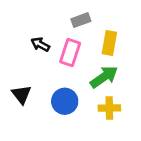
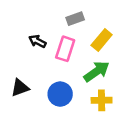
yellow rectangle: (109, 43) -> (102, 40), turned 30
black triangle: (21, 94) -> (20, 88), turned 48

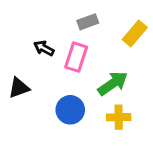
yellow rectangle: (102, 40) -> (135, 34), moved
black triangle: (20, 88) -> (19, 88), moved

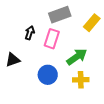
gray rectangle: (88, 22) -> (60, 15), size x1.5
black arrow: (44, 48) -> (30, 33), turned 80

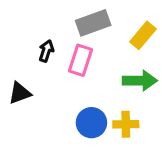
green arrow: (77, 57) -> (140, 81), moved, turned 35
blue circle: (48, 75) -> (91, 123), moved

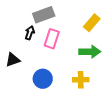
gray rectangle: (93, 23) -> (44, 15), moved
blue circle: (91, 123) -> (43, 79), moved

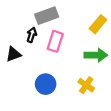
black triangle: (13, 60) -> (13, 54), moved
yellow cross: (81, 80) -> (86, 85), turned 35

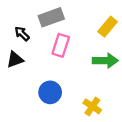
black arrow: (32, 35) -> (22, 34), moved, turned -64
yellow cross: (86, 85) -> (92, 106), moved

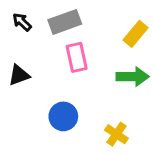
black arrow: (22, 34) -> (22, 22), moved
pink rectangle: (61, 45) -> (77, 57), turned -30

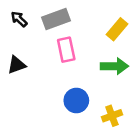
blue circle: (63, 116) -> (76, 100), moved
yellow cross: (116, 134) -> (112, 116), moved, turned 36

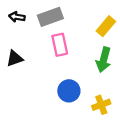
black arrow: (19, 19) -> (17, 17), turned -35
green arrow: (114, 66) -> (104, 60), turned 105

